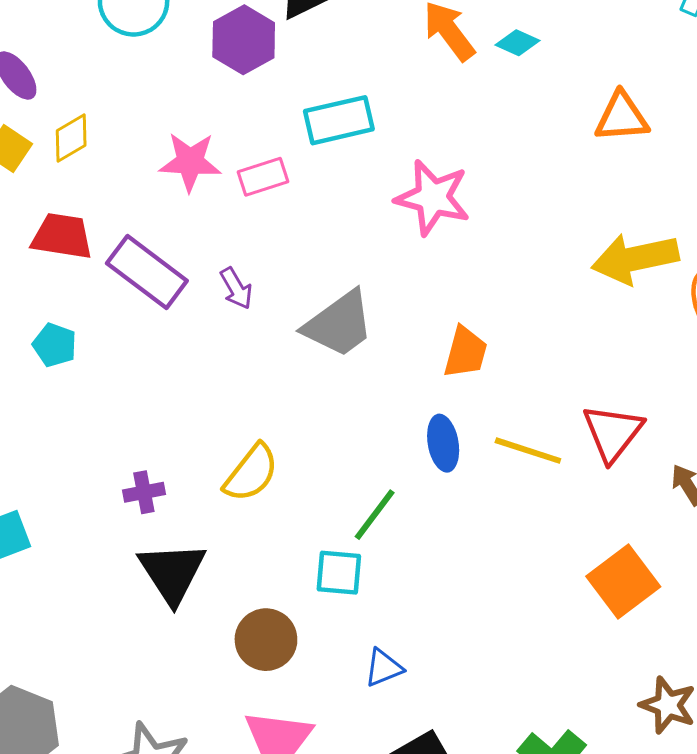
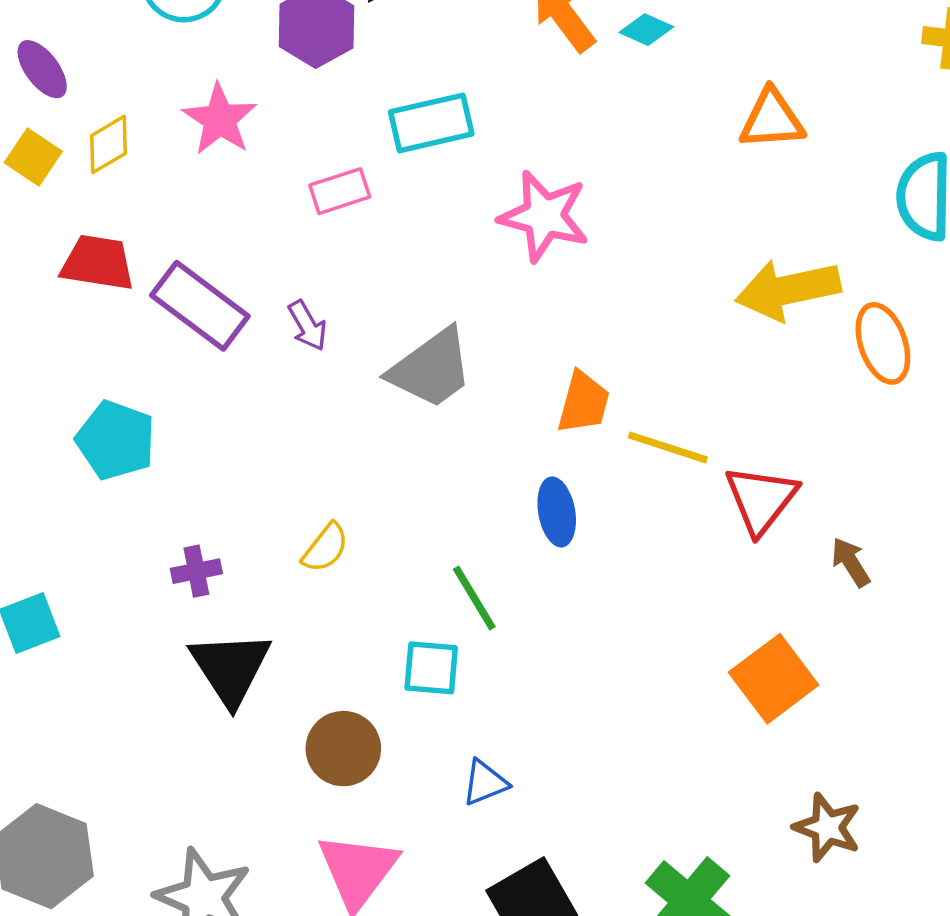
pink star: (190, 162) -> (220, 119), moved, turned 30
cyan pentagon: (55, 345) -> (116, 440), moved, size x1.5
yellow line: (528, 451) -> (668, 447), moved
yellow semicircle: (251, 473) -> (325, 548), size x0.7
green line: (375, 515) -> (474, 598), turned -68

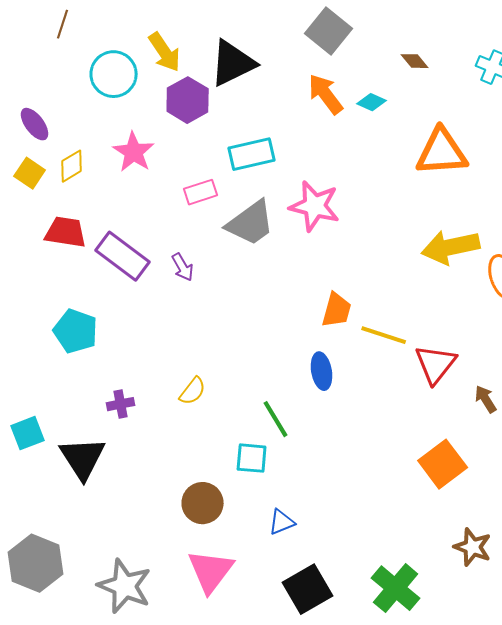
orange triangle: (772, 119) -> (442, 152), size x1.4
gray trapezoid: (431, 369) -> (251, 223), moved
black triangle: (230, 668) -> (83, 458), moved

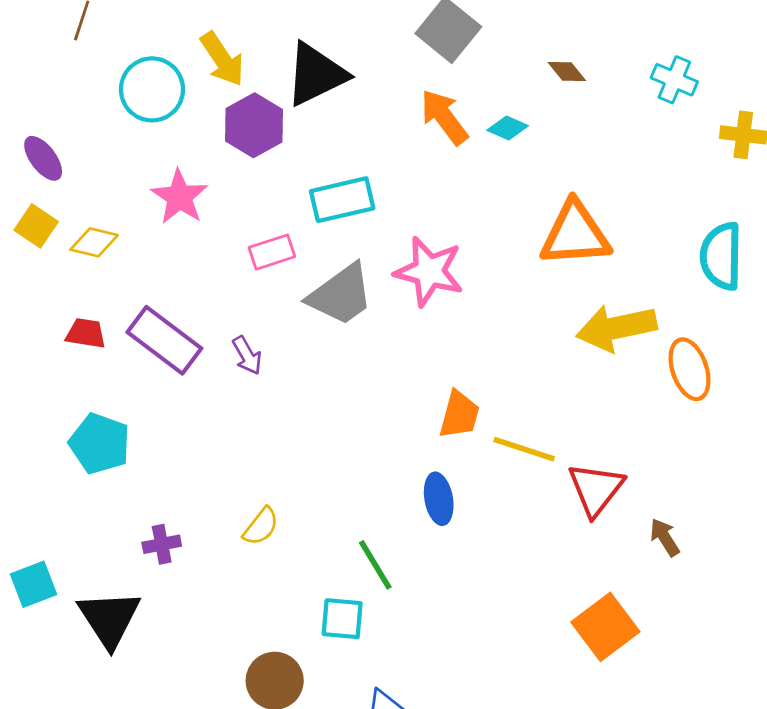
orange triangle: (442, 152) -> (575, 234), moved
yellow diamond: (72, 166) -> (94, 242), moved, turned 44
red trapezoid: (66, 232) -> (86, 333), moved, size x0.7

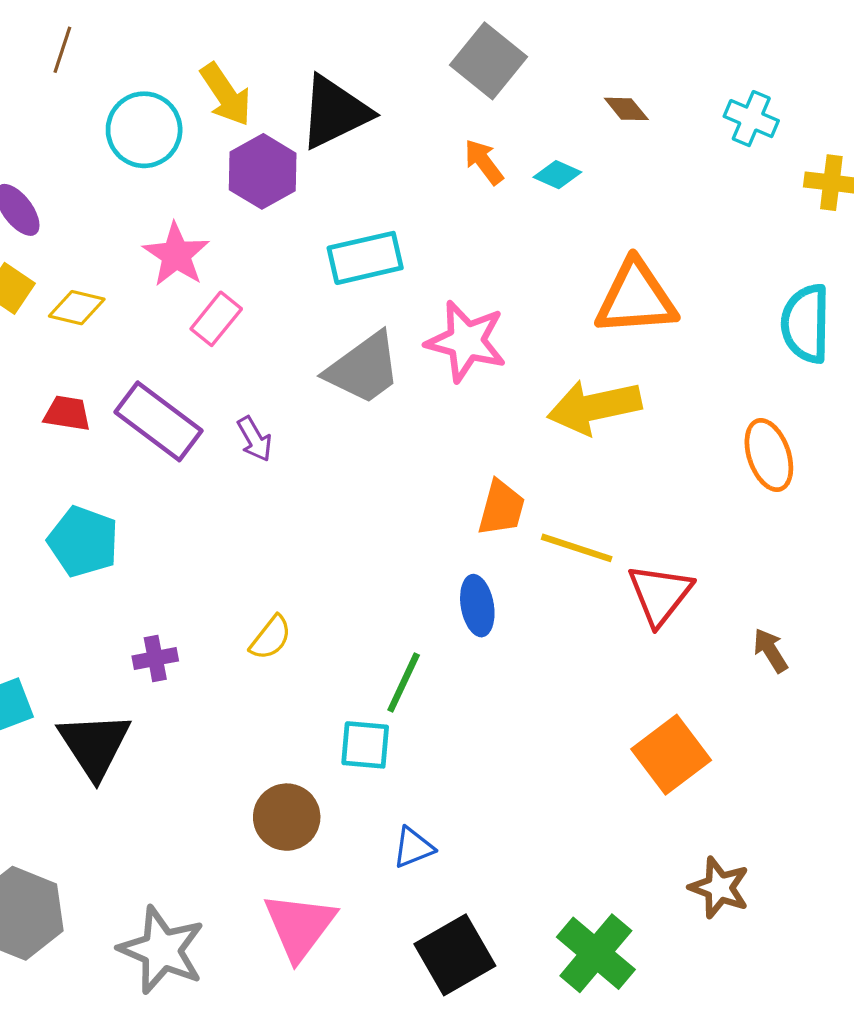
orange arrow: (444, 117) -> (484, 162), size x0.7
pink rectangle: (272, 252) -> (216, 319), moved, turned -33
yellow arrow: (616, 328) -> (594, 407), moved
brown arrow: (665, 537) -> (770, 650), moved
green line: (375, 565) -> (404, 682), turned 56

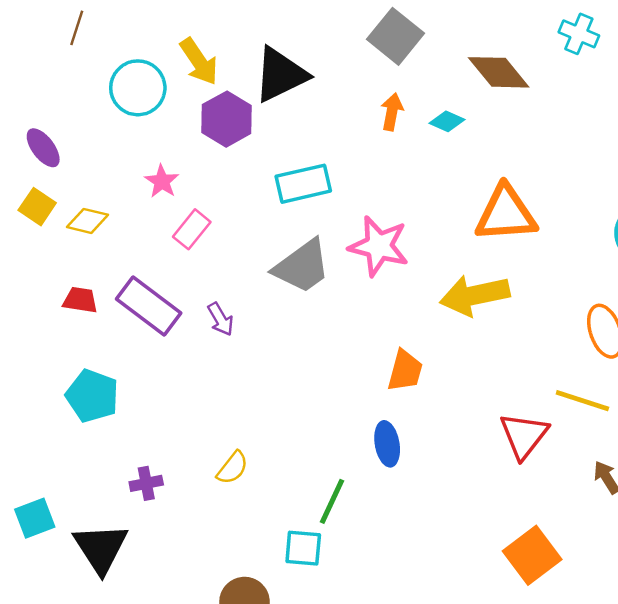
brown diamond: (626, 109) -> (499, 72), size x1.8
cyan cross: (751, 119) -> (579, 34), moved
orange arrow: (484, 162) -> (392, 112), turned 48
pink star: (176, 255) -> (162, 181), size x0.7
yellow line: (577, 548) -> (582, 401), moved

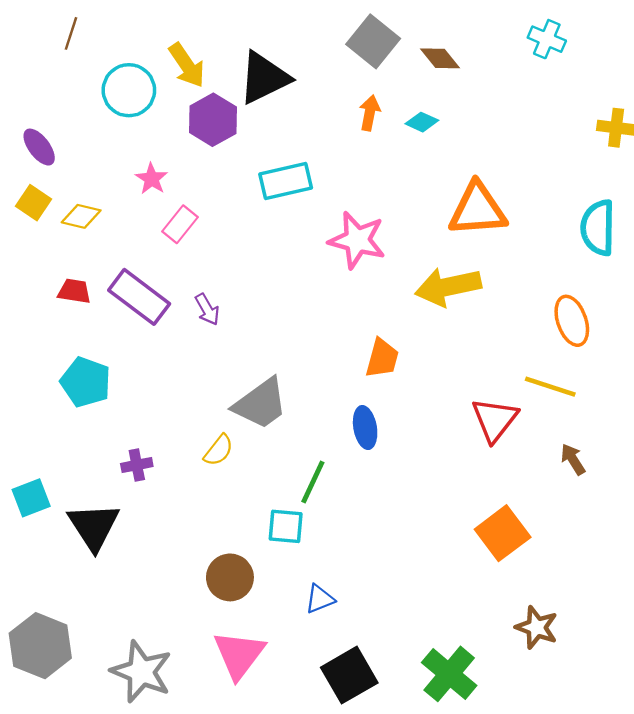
brown diamond: (499, 72) -> (440, 58), moved, size x0.7
gray trapezoid: (302, 266) -> (261, 404), moved

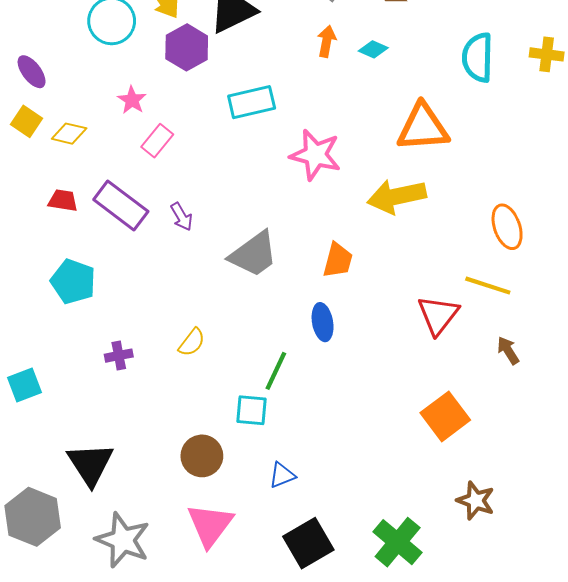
cyan semicircle: (598, 228) -> (478, 57), moved
gray trapezoid: (261, 404) -> (254, 254), moved
black triangle: (94, 526) -> (90, 464), moved

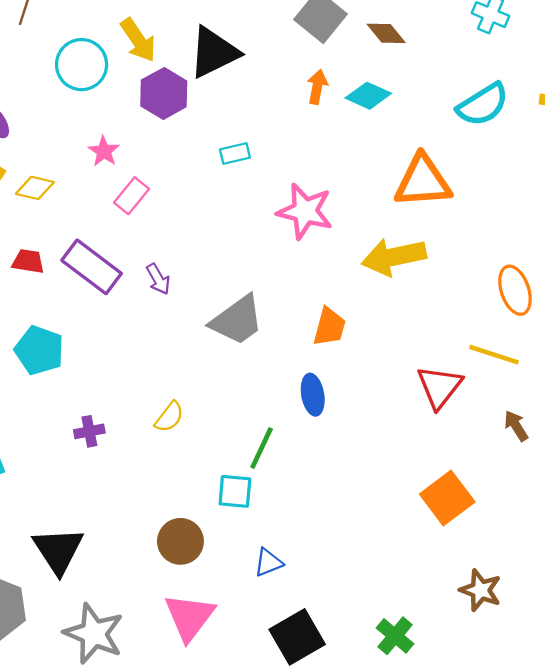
cyan diamond: (373, 49) -> (368, 96), size x1.4
cyan semicircle: (478, 57) -> (483, 105), turned -123
cyan rectangle: (252, 102) -> (235, 153), size x0.6
green cross: (398, 542) -> (395, 636), size x0.7

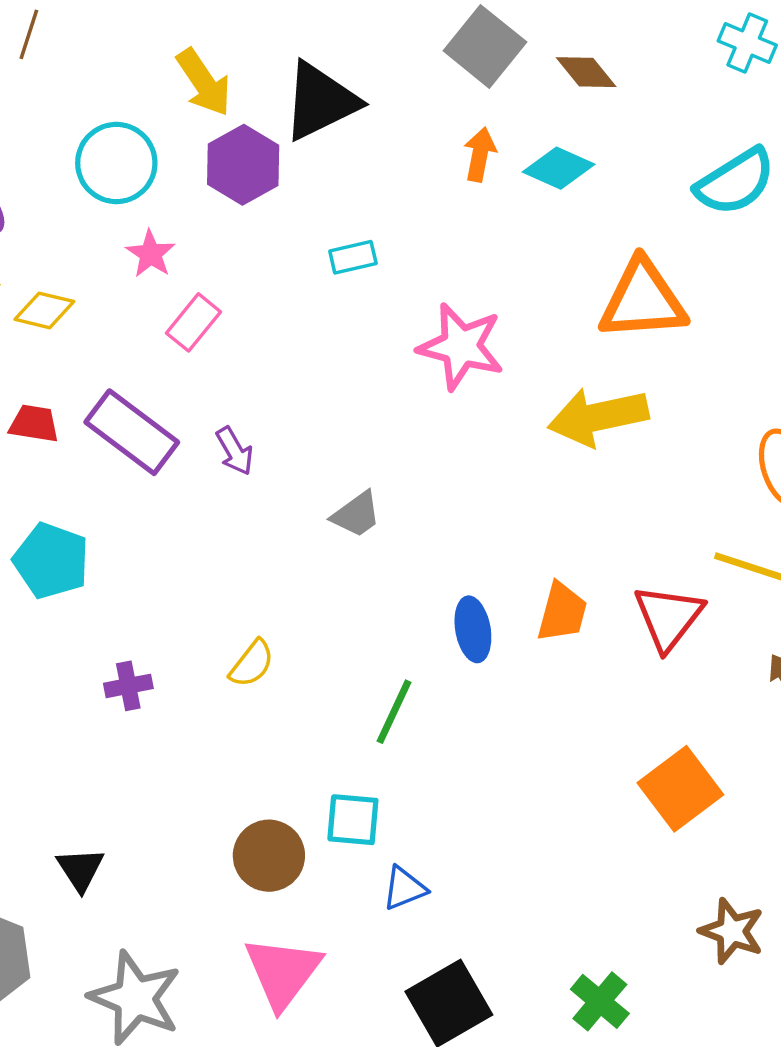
cyan circle: (82, 65) -> (116, 163), moved
gray trapezoid: (237, 320) -> (356, 514), size x0.6
orange trapezoid: (329, 327) -> (562, 612), moved
cyan square: (235, 491) -> (353, 820), moved
black triangle: (58, 550) -> (80, 869), size x0.6

